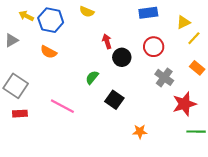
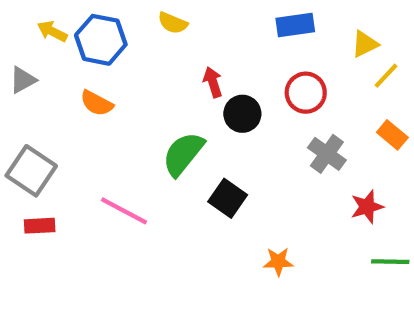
green semicircle: (92, 77) -> (183, 154), size x1.6
red star: (184, 104) -> (367, 207), size x0.7

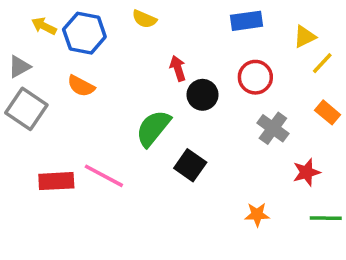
gray square: (31, 171) -> (26, 109), moved
red rectangle: (40, 226) -> (56, 181), moved, size x1.4
orange star: (278, 262) -> (257, 215), moved

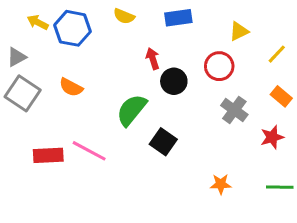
blue rectangle: (247, 21) -> (178, 18), moved
yellow triangle: (305, 37) -> (239, 31), moved
orange semicircle: (81, 86) -> (71, 87), moved
red star: (306, 172) -> (272, 137), moved

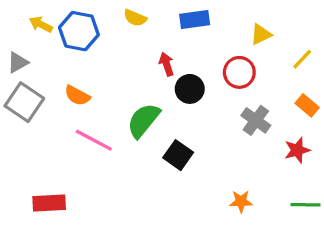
pink line: (89, 151) -> (94, 140), moved
red rectangle: (48, 155) -> (49, 203), moved

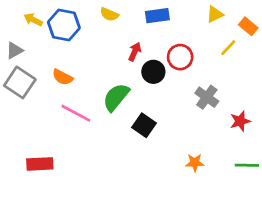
yellow triangle: (261, 34) -> (215, 14), moved
yellow line: (302, 59) -> (228, 48), moved
red arrow: (167, 64) -> (135, 52), turned 42
red circle: (239, 72) -> (180, 57), moved
orange rectangle: (307, 105) -> (248, 26), moved

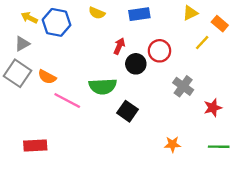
gray triangle: (14, 50) -> (22, 44), moved
orange semicircle: (63, 77) -> (47, 77), moved
green semicircle: (116, 97) -> (103, 86), turned -132

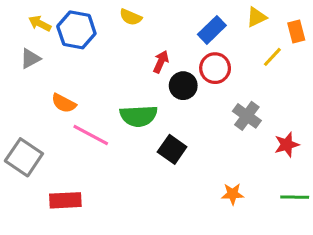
blue rectangle: (139, 14) -> (212, 30), moved, turned -36
orange rectangle: (220, 24) -> (296, 31), turned 35
gray square: (17, 73) -> (24, 157), moved
red rectangle: (35, 145) -> (65, 200), moved

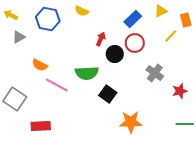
yellow arrow: (40, 24) -> (11, 15), moved
orange star: (233, 194) -> (131, 122), moved, size x1.6

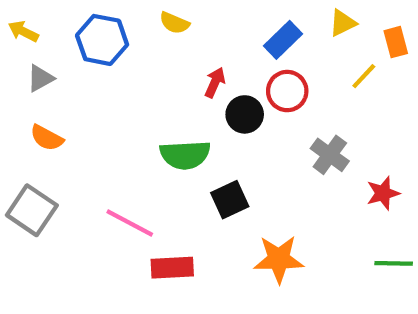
orange semicircle: (40, 65) -> (47, 138), moved
pink line: (57, 85) -> (130, 223), moved
black square: (108, 94) -> (230, 200), turned 30
red rectangle: (41, 126) -> (172, 268), moved

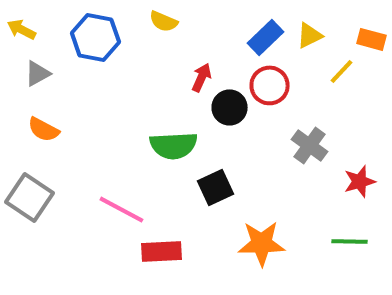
yellow triangle: (343, 23) -> (310, 35), moved
orange rectangle: (396, 42) -> (372, 39), turned -60
green line: (394, 263) -> (350, 242), moved

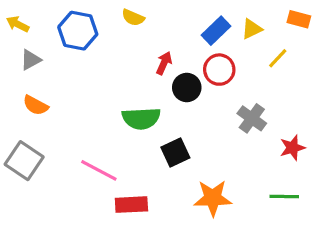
orange rectangle: (372, 39) -> (299, 19), moved

